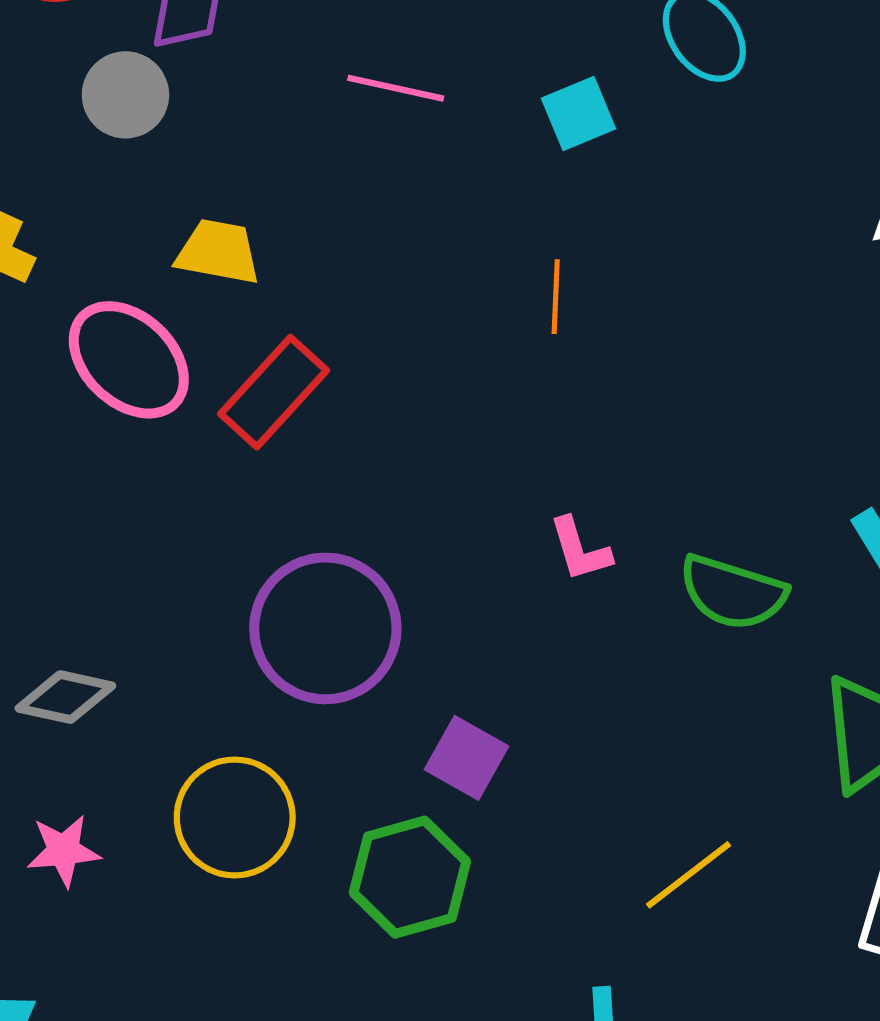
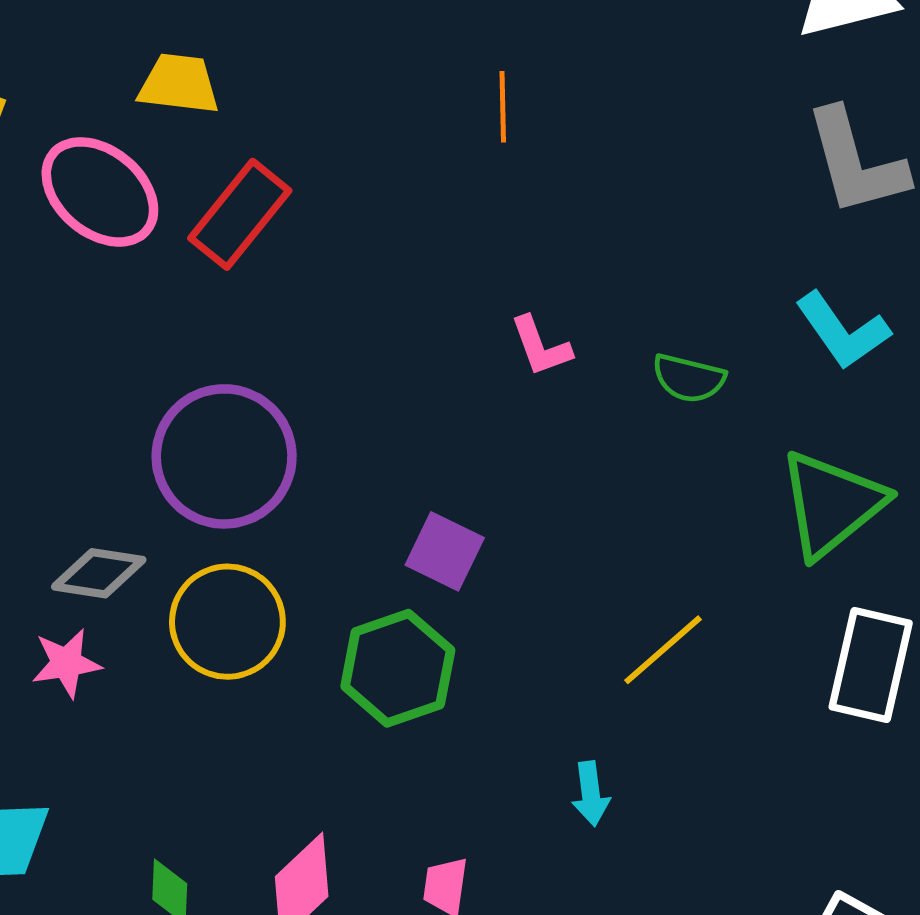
green semicircle: (733, 592) -> (689, 378), size x0.7
purple circle: (325, 628) -> (224, 456), moved
gray diamond: (65, 697) -> (99, 573), moved

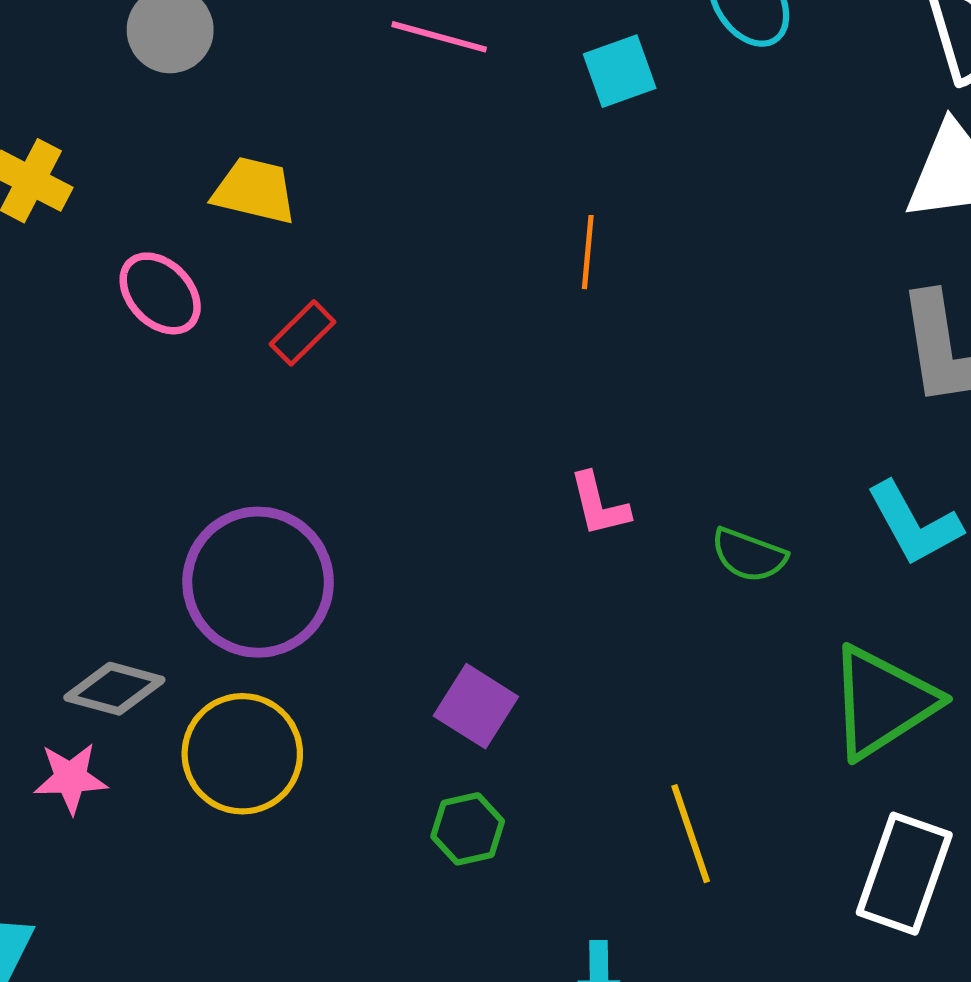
pink ellipse: (100, 192) -> (160, 293), size x0.7
red rectangle: (240, 214) -> (302, 333), size x0.6
yellow line: (663, 650) -> (691, 834), turned -74
green hexagon: (398, 668) -> (468, 829), moved, size x0.6

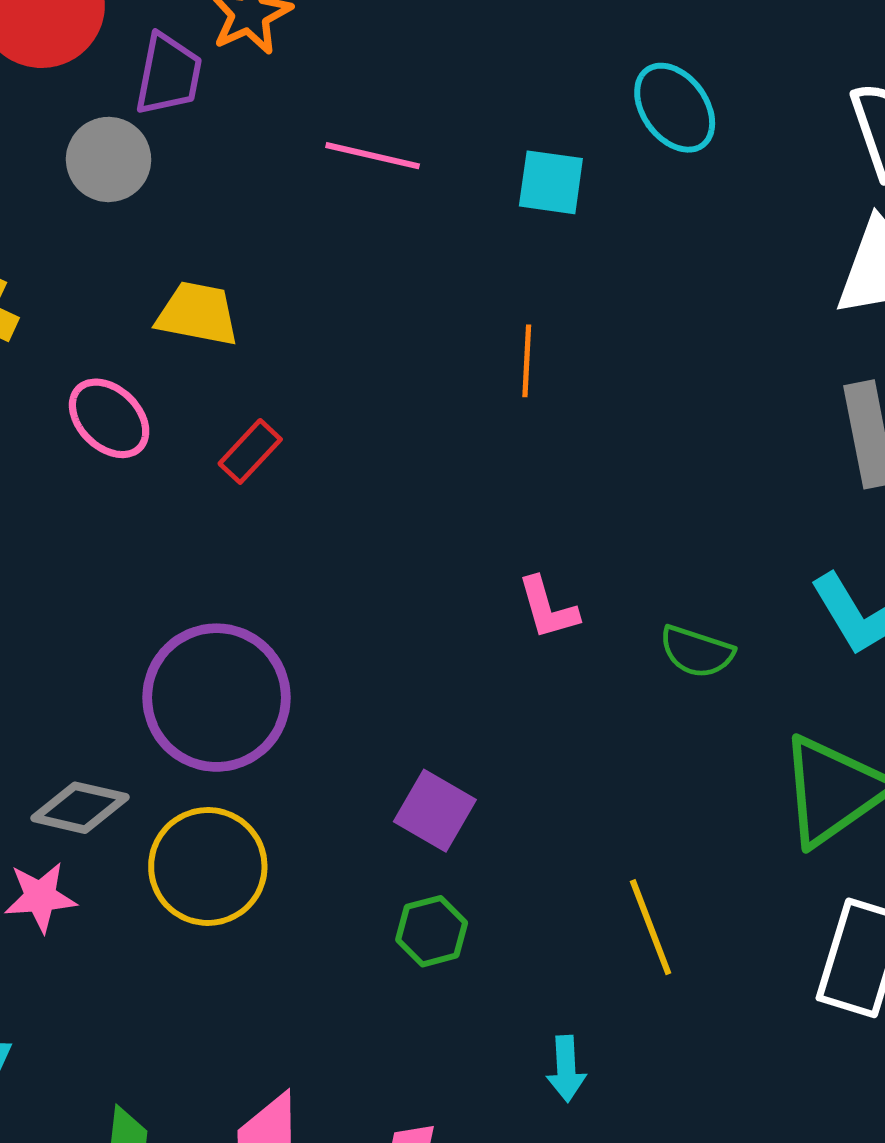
cyan square: (620, 71) -> (551, 182), turned 30

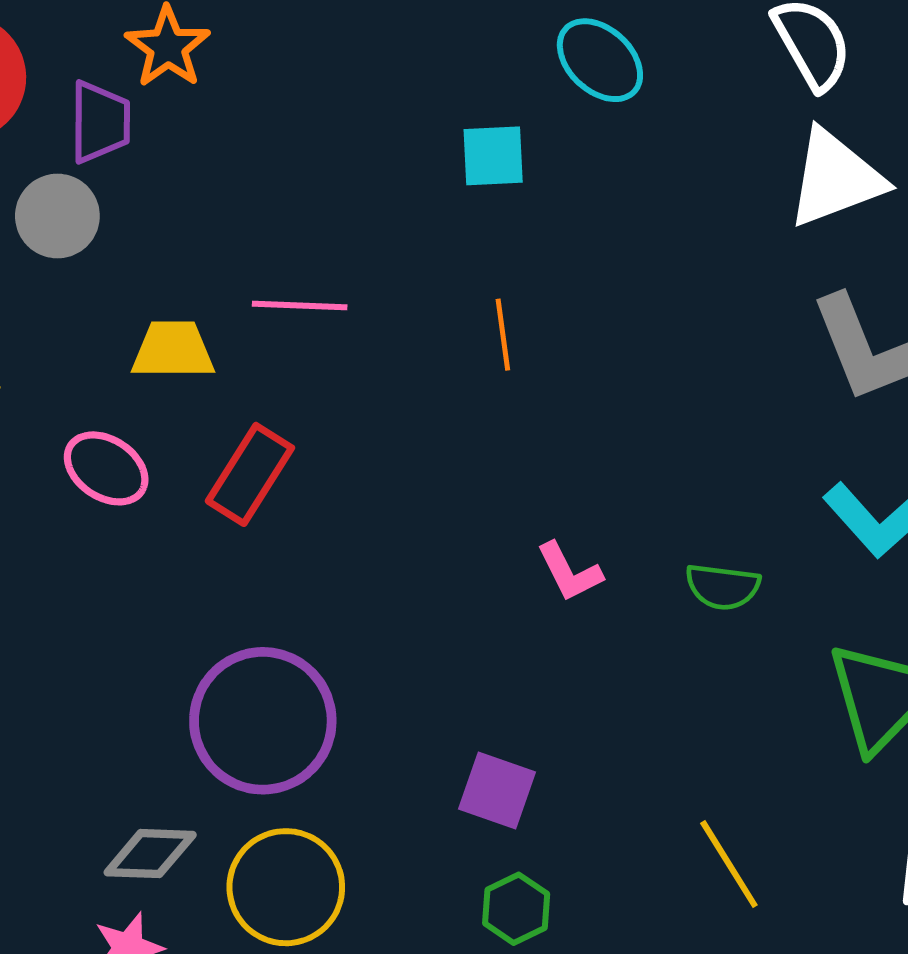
pink line: (373, 156) -> (300, 306), moved
red rectangle: (250, 451) -> (250, 474), size x1.5

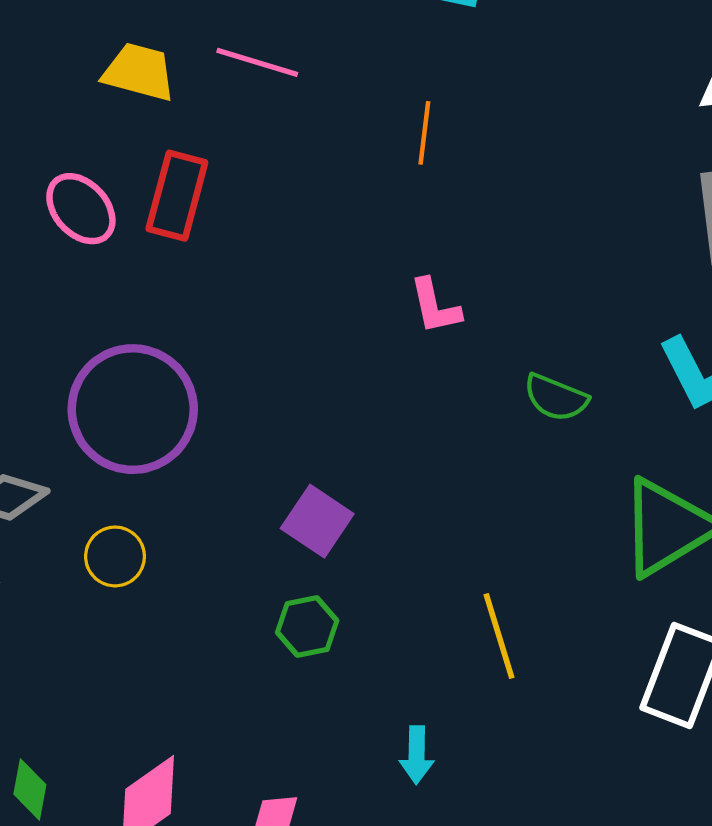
pink ellipse: (106, 468) -> (81, 209), moved
red rectangle: (250, 474) -> (177, 196), turned -32
pink L-shape: (569, 572) -> (435, 306), moved
yellow circle: (286, 887) -> (115, 556), size x0.6

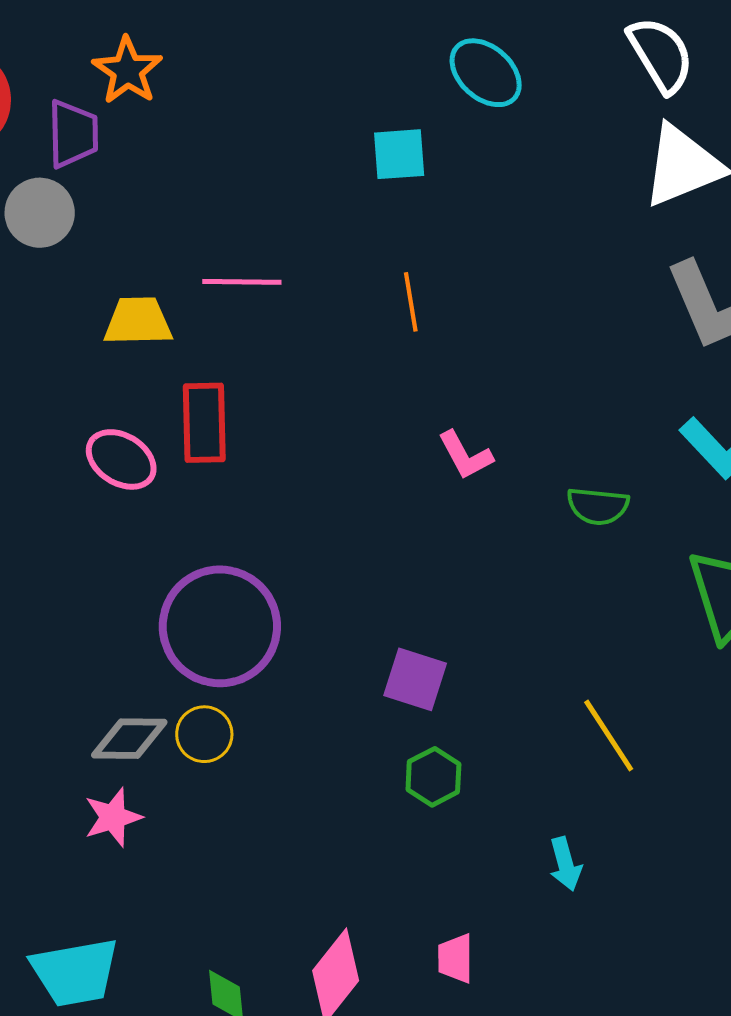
yellow circle: (115, 556) -> (204, 734), moved

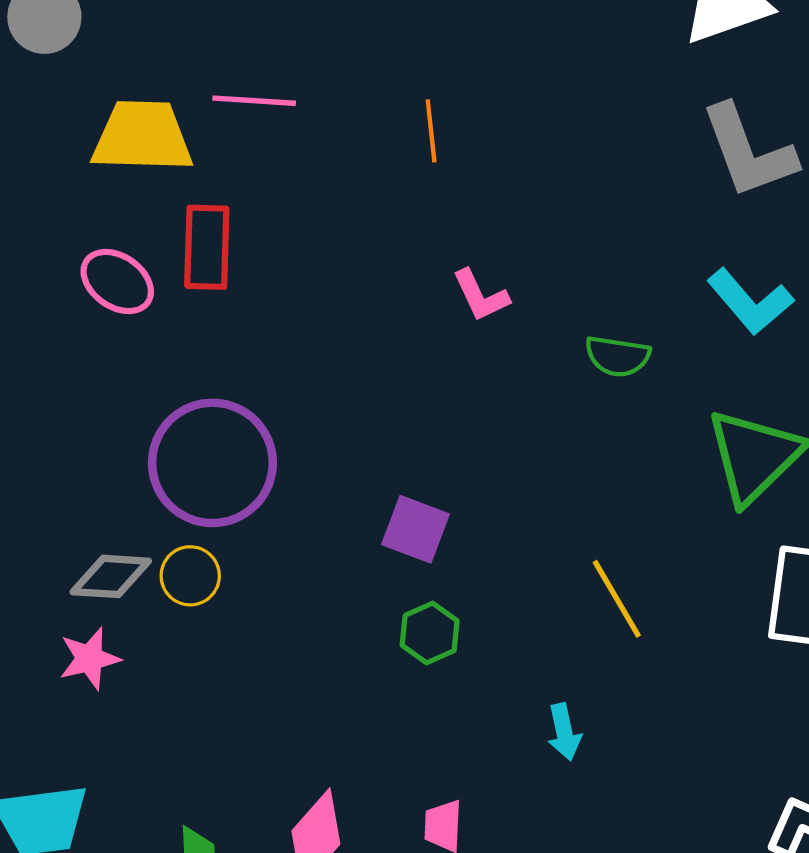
yellow trapezoid: (138, 321) -> (142, 137), size x1.4

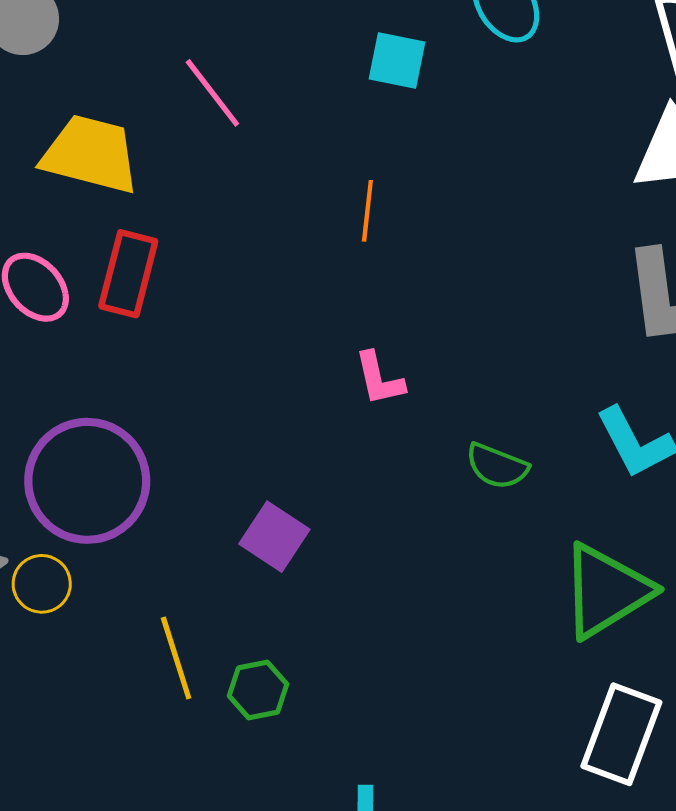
pink line: (254, 101) -> (212, 93), moved, turned 36
purple square: (416, 529) -> (274, 537), moved
yellow line: (617, 599) -> (176, 658), moved

